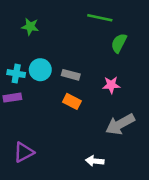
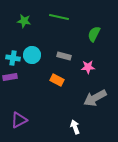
green line: (100, 18) -> (59, 17), moved
gray rectangle: (71, 75) -> (64, 56), moved
white arrow: (95, 161) -> (75, 127), turned 64

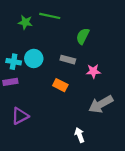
green line: (59, 17) -> (50, 16), moved
green semicircle: (94, 34) -> (83, 36), moved
purple triangle: (19, 120) -> (20, 116), moved

